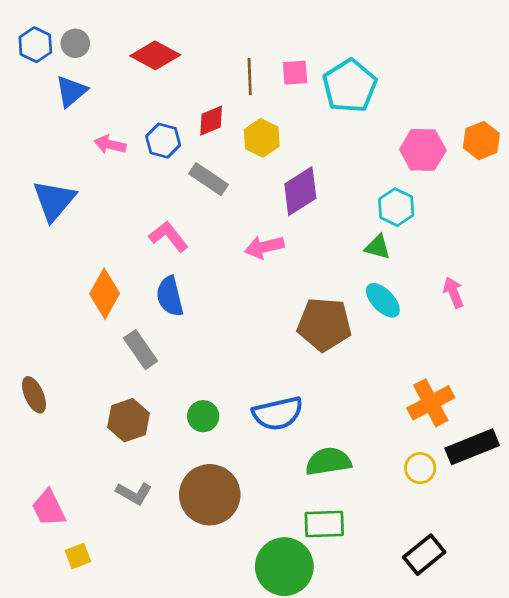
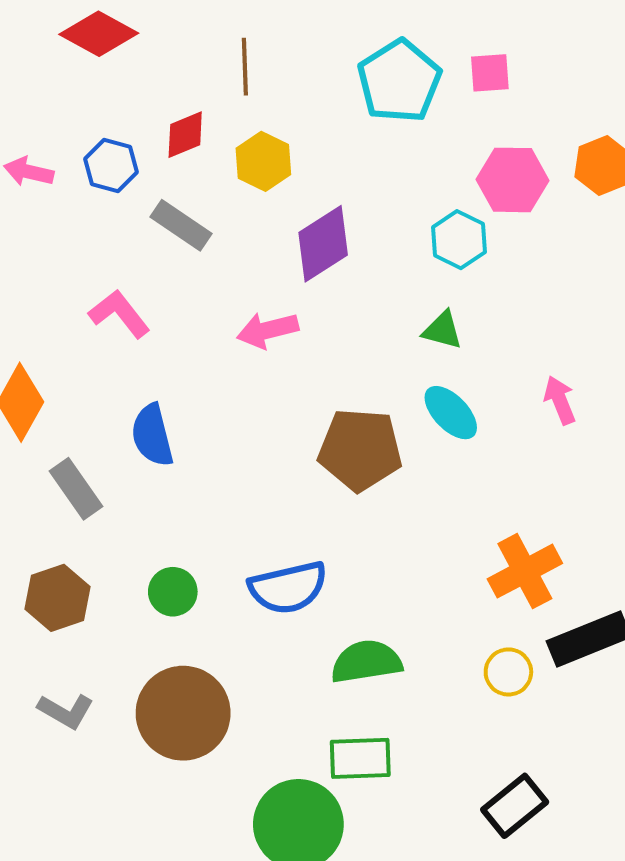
pink square: (295, 73) -> (490, 73), moved
cyan hexagon: (396, 207) -> (459, 240), moved
blue semicircle: (170, 296) -> (152, 435), moved

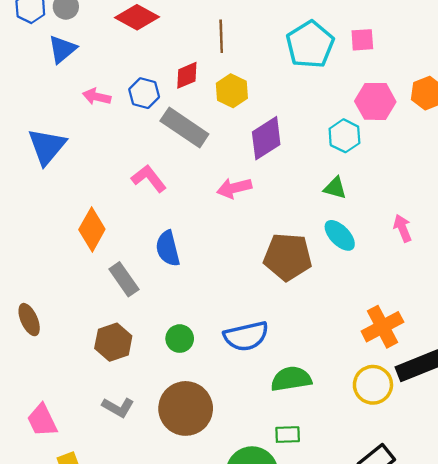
gray rectangle: (181, 225) -> (184, 128), size x1.4
yellow circle: (508, 672) -> (373, 385), size x1.4
green rectangle: (360, 758) -> (288, 435), size x0.7

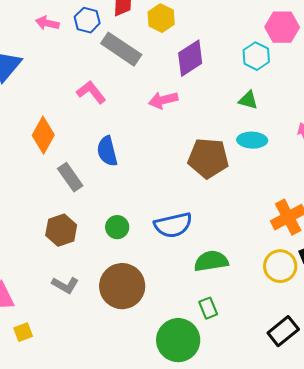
cyan ellipse: (340, 235) -> (252, 140), turned -44
green rectangle: (288, 435) -> (208, 308), turned 70

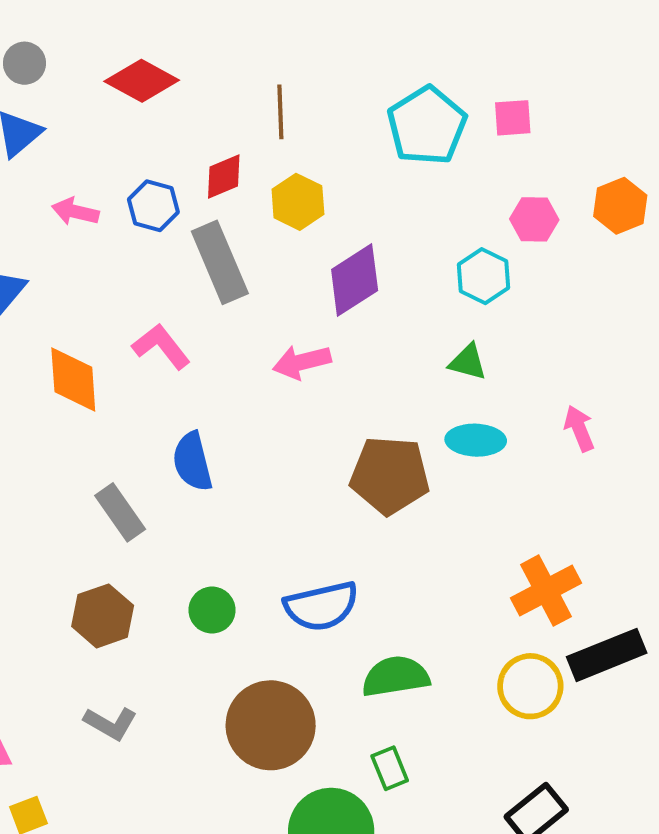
pink hexagon: (282, 27) -> (534, 219), size x0.7
gray rectangle: (121, 49) -> (220, 262), turned 33
orange diamond: (43, 135) -> (73, 380), moved, turned -33
brown circle: (122, 286) -> (271, 725), moved

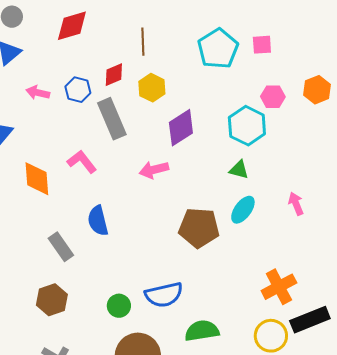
red diamond: (142, 81) -> (72, 26), turned -45
cyan hexagon: (483, 276) -> (247, 126), size x1.4
cyan ellipse: (476, 440) -> (243, 210), turned -56
green circle: (212, 610) -> (119, 306), moved

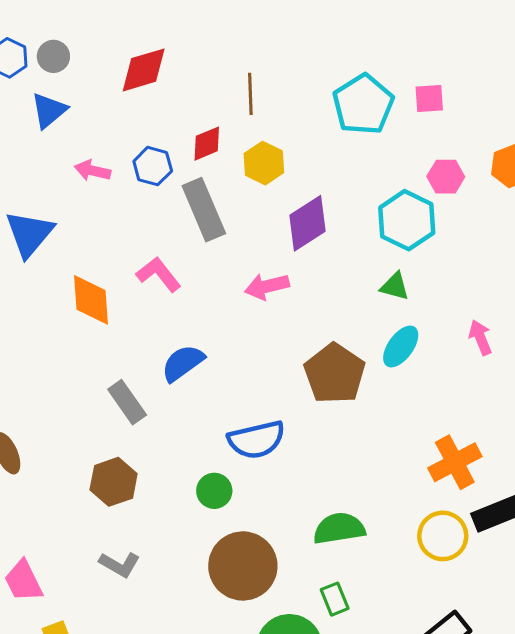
blue semicircle: (98, 221) -> (183, 363), turned 68
brown pentagon: (199, 228) -> (335, 374), turned 30
blue semicircle: (164, 295) -> (256, 440), moved

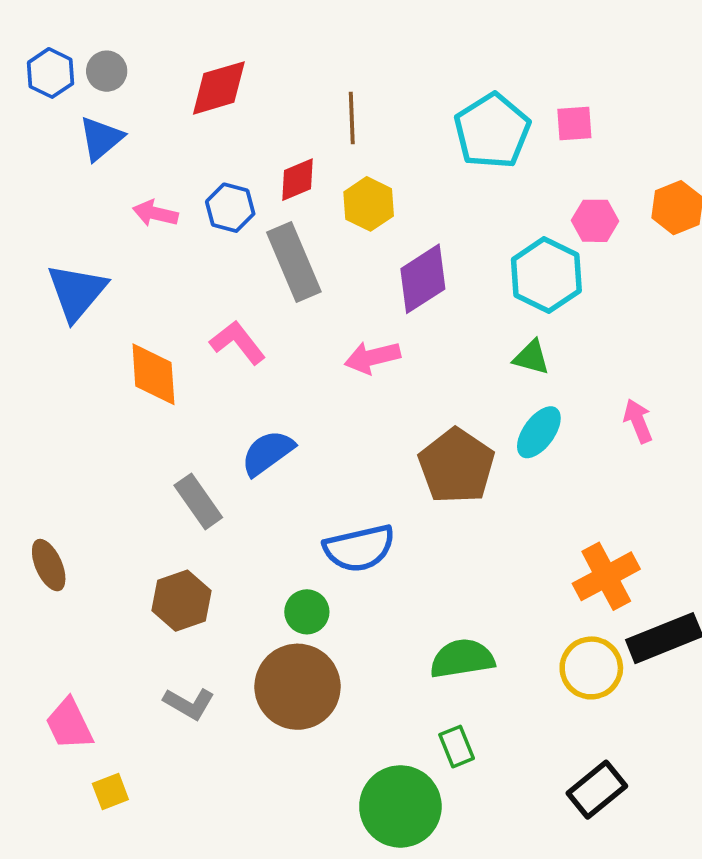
brown circle: (243, 566) -> (298, 687), moved

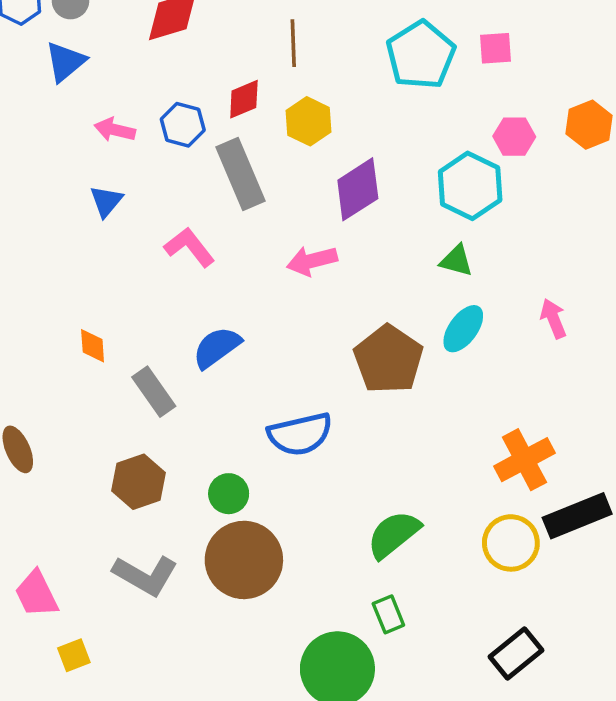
blue triangle: (77, 292) -> (106, 201), moved, size x0.6
orange diamond: (153, 374) -> (93, 346), moved, size x0.6
green circle: (307, 612) -> (229, 494), moved
green semicircle: (462, 659) -> (394, 534), turned -30
gray L-shape: (189, 704) -> (145, 575), size x1.4

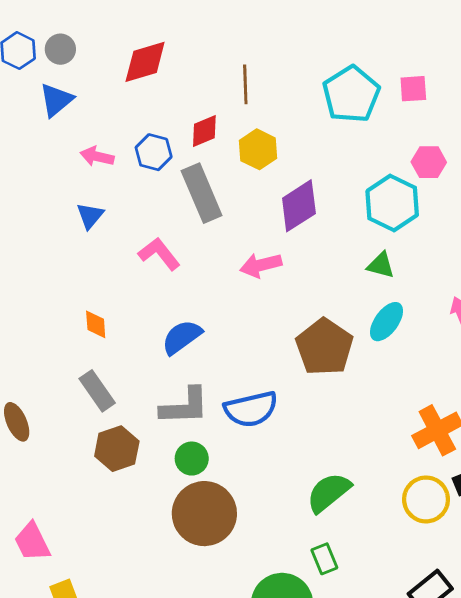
orange diamond: (93, 346) -> (96, 324), moved
gray rectangle: (154, 392) -> (97, 391), moved
gray L-shape: (145, 575) -> (185, 406), moved, turned -32

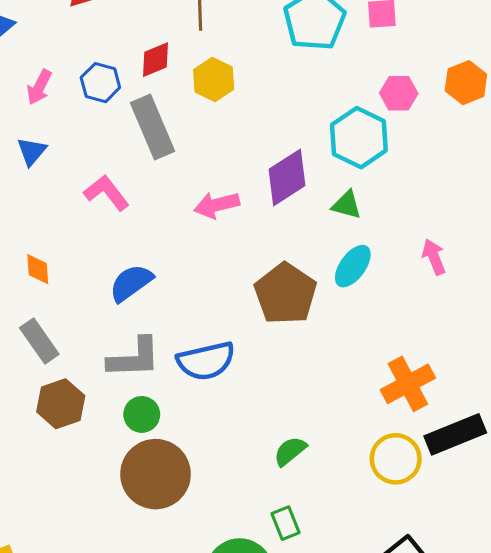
pink arrow: (97, 156) -> (39, 87), turned -76
purple diamond: (299, 206) -> (287, 177), moved
green semicircle: (329, 492) -> (290, 451), size x0.7

